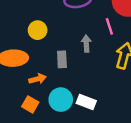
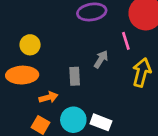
yellow circle: (38, 30) -> (30, 45), moved
gray arrow: (86, 44) -> (101, 59), turned 35

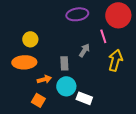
cyan circle: (73, 120) -> (66, 86), moved

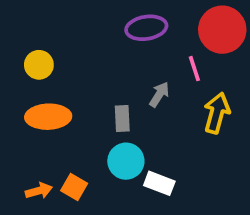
yellow circle: (30, 39) -> (39, 65), moved
orange arrow: (44, 79) -> (39, 191), moved

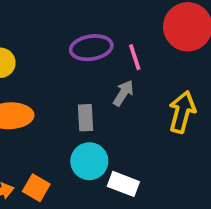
purple ellipse: (146, 28) -> (91, 48), moved
pink line: (194, 69) -> (135, 57), moved

